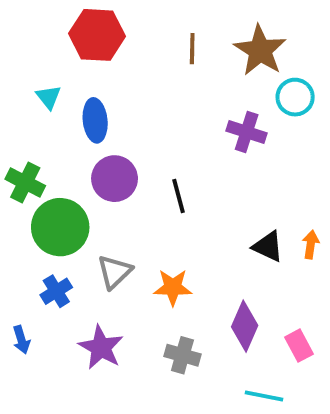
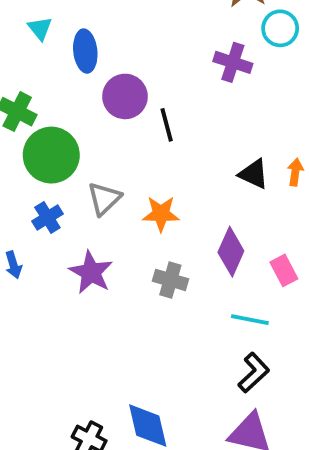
purple circle: (115, 179) -> (125, 96), moved

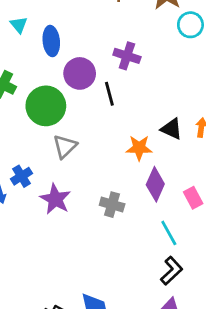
purple cross: (233, 62) -> (127, 56), moved
green circle: (51, 155) -> (46, 106), moved
orange star: (161, 214) -> (139, 148), moved
blue cross: (47, 218) -> (22, 176), moved
cyan line: (250, 320) -> (169, 233), turned 50

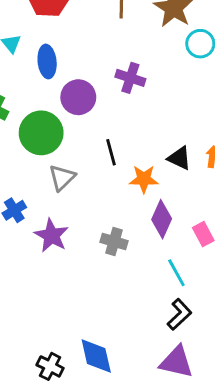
black line: (109, 94) -> (111, 152), moved

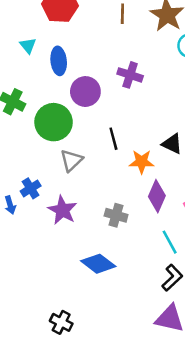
blue diamond: (96, 356) -> (98, 264), moved, turned -40

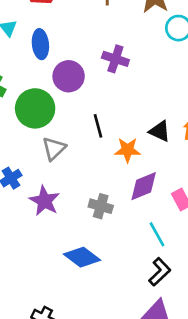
purple diamond: (157, 196) -> (144, 186), turned 44

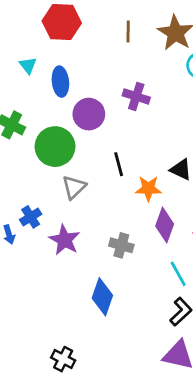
purple diamond: (144, 186) -> (165, 225), turned -48
blue diamond: (82, 257) -> (102, 297), turned 72

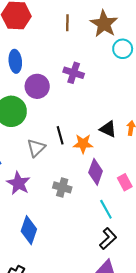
black line: (119, 164) -> (60, 135), moved
gray triangle: (74, 187) -> (36, 148), moved
blue diamond: (102, 297) -> (29, 230), moved

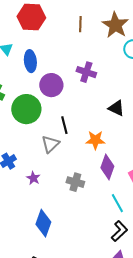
black triangle: (108, 129) -> (116, 108), moved
black line: (60, 135) -> (64, 125), moved
purple star: (18, 183) -> (33, 178), size x0.6

